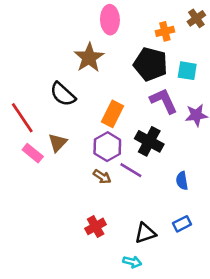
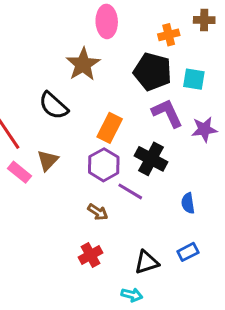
brown cross: (196, 18) -> (204, 20), turned 36
brown arrow: (102, 177) -> (98, 212), moved

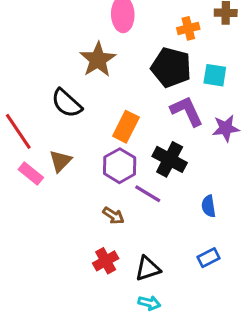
black triangle: (147, 262) -> (148, 269), moved

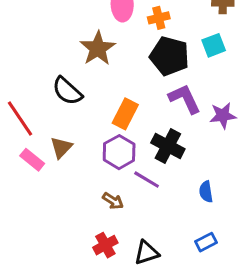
orange cross: (188, 28) -> (159, 18), moved
cyan square: (215, 75) -> (214, 45), moved, turned -30

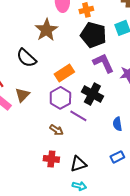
orange rectangle: (125, 114) -> (64, 73), turned 30
red cross: (105, 245) -> (51, 159), turned 35

